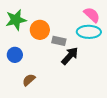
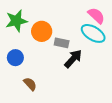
cyan ellipse: (89, 32) -> (93, 33), turned 30
brown semicircle: (29, 80) -> (30, 84), turned 88

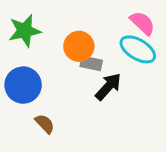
orange circle: (42, 31) -> (79, 46), moved
blue circle: (15, 58) -> (23, 85), size x1.5

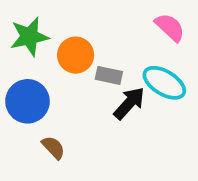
orange circle: (79, 46) -> (76, 55), moved
cyan ellipse: (138, 49) -> (164, 83), moved

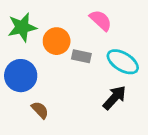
pink semicircle: (170, 27) -> (101, 20), moved
black arrow: (129, 103) -> (114, 98), moved

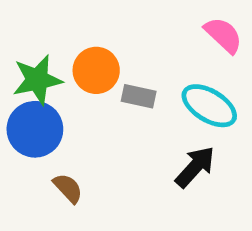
pink semicircle: (101, 20) -> (223, 35), moved
green star: (22, 27) -> (37, 80), moved

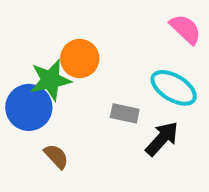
green star: (37, 80) -> (50, 80), moved
gray rectangle: (139, 96) -> (125, 113), moved

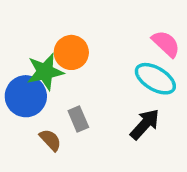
pink semicircle: (185, 29) -> (166, 44), moved
gray rectangle: (125, 113) -> (78, 119), moved, turned 55

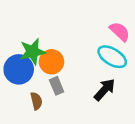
orange circle: (71, 52) -> (52, 62), moved
brown semicircle: (50, 140) -> (36, 101), turned 30

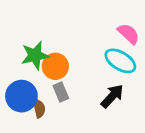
blue circle: (19, 69) -> (21, 96), moved

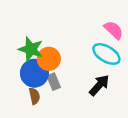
green star: (35, 55) -> (31, 49), turned 30
blue circle: (21, 96) -> (34, 73), moved

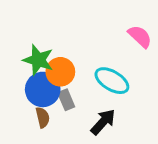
cyan ellipse: (106, 54) -> (112, 81), moved
black arrow: (99, 85) -> (103, 122), moved

